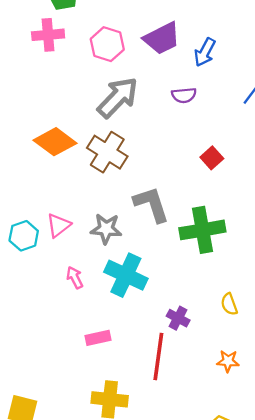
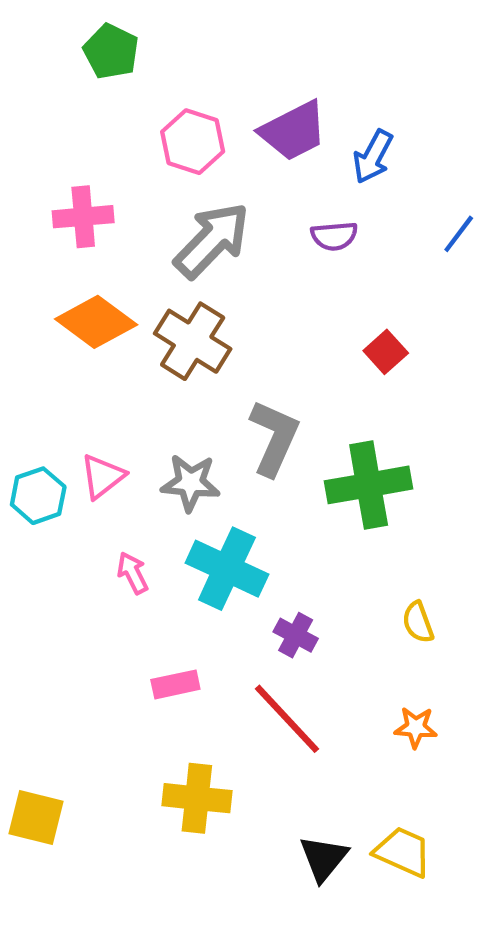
pink cross: (48, 35) -> (83, 217), moved
gray L-shape: (151, 204) -> (274, 438), turned 42
purple cross: (178, 318) -> (296, 635), moved
red line: (158, 356) -> (287, 719), turned -51

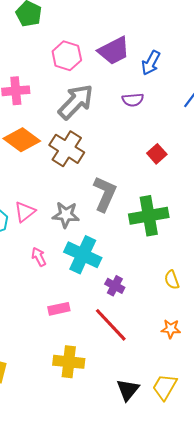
yellow trapezoid: (403, 852) -> (165, 387), turned -84

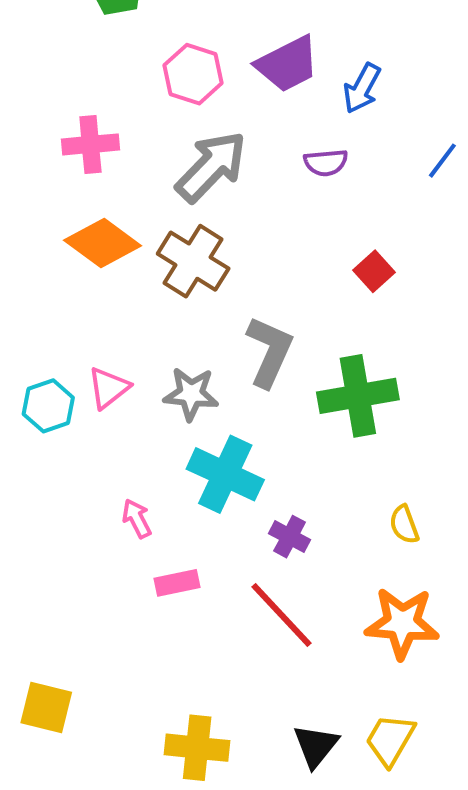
pink arrow: (39, 257) -> (137, 519), moved
orange star: (171, 329) -> (402, 623), size x1.8
yellow cross: (69, 362) -> (197, 748), moved

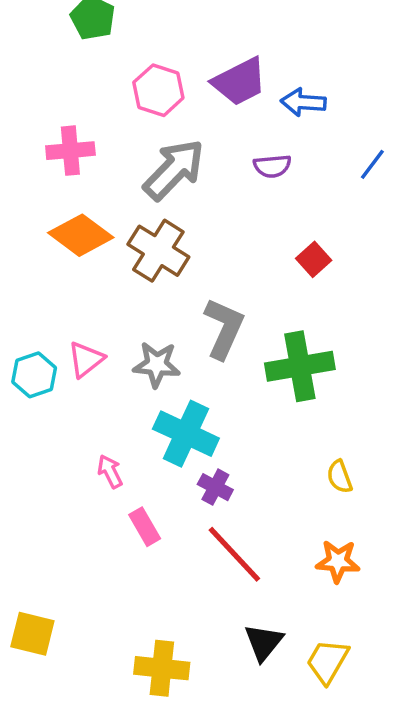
blue arrow: (362, 88) -> (303, 102), turned 66
purple cross: (290, 537) -> (215, 487), moved
pink rectangle: (177, 583) -> (145, 527), turned 72
orange star: (402, 623) -> (338, 561), size x0.7
black triangle: (316, 746) -> (264, 642), moved

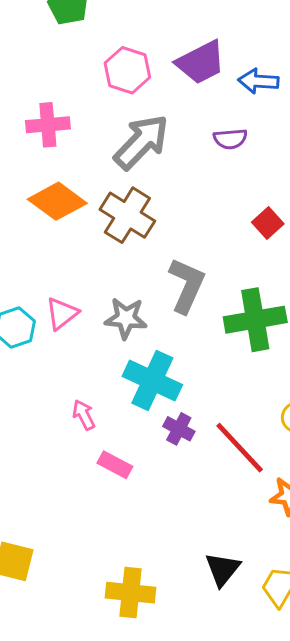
pink rectangle: (145, 527) -> (115, 465), turned -32
red line: (234, 554) -> (240, 448), moved

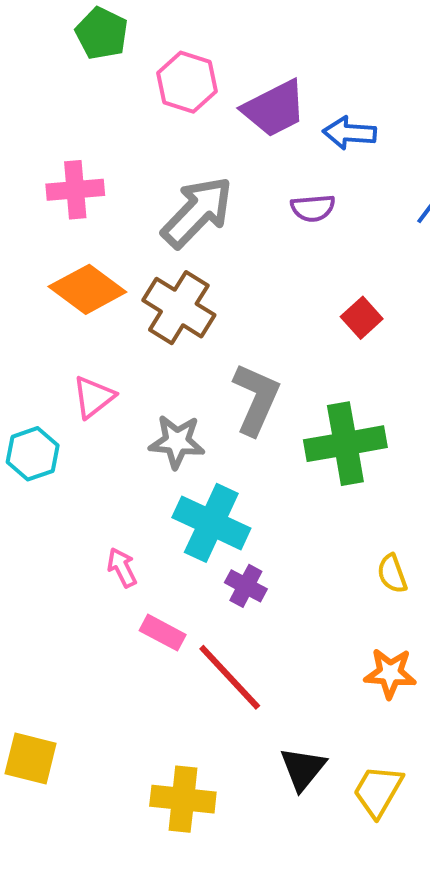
pink hexagon: (127, 70) -> (187, 82), moved
pink triangle: (62, 313) -> (94, 397), moved
red line: (240, 448) -> (230, 677), moved

